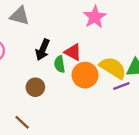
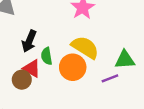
red triangle: (73, 52) -> (32, 68), moved
yellow semicircle: (113, 68) -> (85, 47), moved

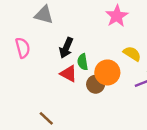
yellow semicircle: (85, 47) -> (132, 54), moved, size x0.7
brown circle: (22, 80) -> (96, 84), moved

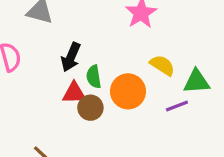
red triangle: (69, 74) -> (74, 93), turned -30
brown circle: (96, 84) -> (90, 108), moved

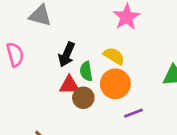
yellow semicircle: (162, 65) -> (114, 56), moved
purple line: (177, 106) -> (133, 113), moved

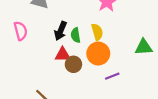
yellow semicircle: (114, 56) -> (97, 32), turned 42
green semicircle: (86, 71) -> (76, 35), moved

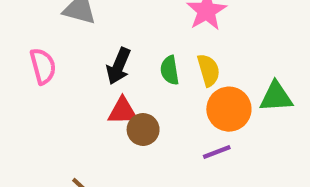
yellow semicircle: (97, 32) -> (208, 70), moved
green semicircle: (76, 35) -> (170, 70), moved
orange circle: (98, 54) -> (229, 109), moved

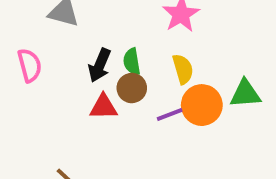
green semicircle: (170, 70) -> (132, 62), moved
brown circle: (143, 130) -> (132, 88), moved
purple line: (217, 152) -> (170, 114), moved

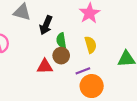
black arrow: (100, 65) -> (46, 25), moved
orange circle: (202, 105) -> (92, 86), moved

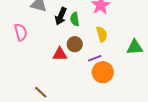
green semicircle: (61, 40) -> (75, 19), moved

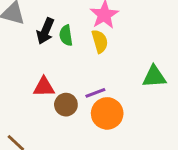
yellow semicircle: (102, 34) -> (100, 41), moved
brown circle: (75, 44) -> (66, 105), moved

